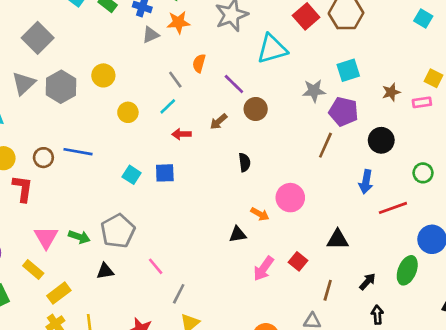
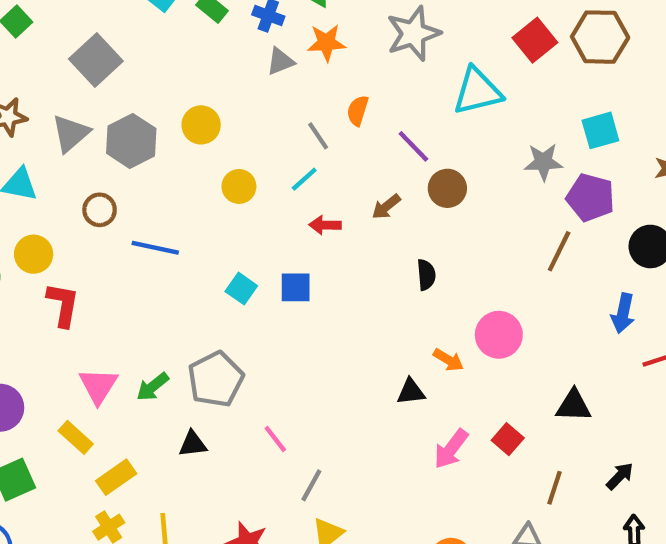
brown circle: (43, 158) -> (100, 210), moved
green arrow: (79, 237) -> (153, 387), turned 120

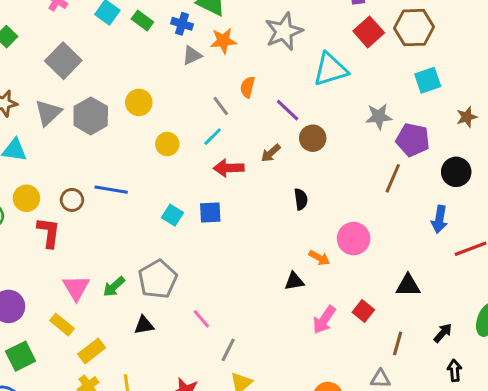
cyan square: (600, 130) -> (428, 80), moved
brown circle: (100, 210) -> (72, 200), moved
red arrow: (325, 225) -> (229, 168), size x1.4

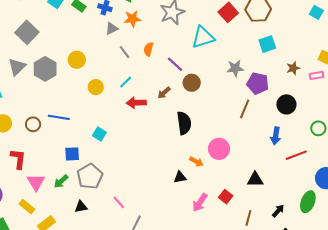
gray line: (221, 106) -> (125, 52), moved
black semicircle: (301, 199) -> (184, 123), size x1.6
blue square: (210, 212) -> (72, 154), moved
red L-shape: (49, 232) -> (18, 159), moved

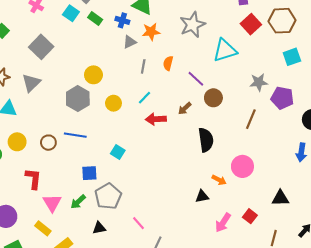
gray line: (125, 52) -> (143, 66), turned 48
gray hexagon: (45, 69) -> (78, 98), moved
brown line: (245, 109) -> (251, 119), moved

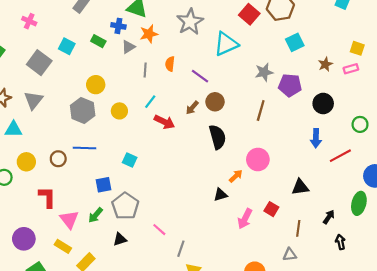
cyan square: (71, 13) -> (67, 46), moved
green rectangle: (95, 18) -> (98, 41), moved
brown circle: (213, 98) -> (215, 102), moved
red arrow: (156, 119) -> (164, 122), turned -144
orange arrow: (219, 180) -> (236, 176), turned -64

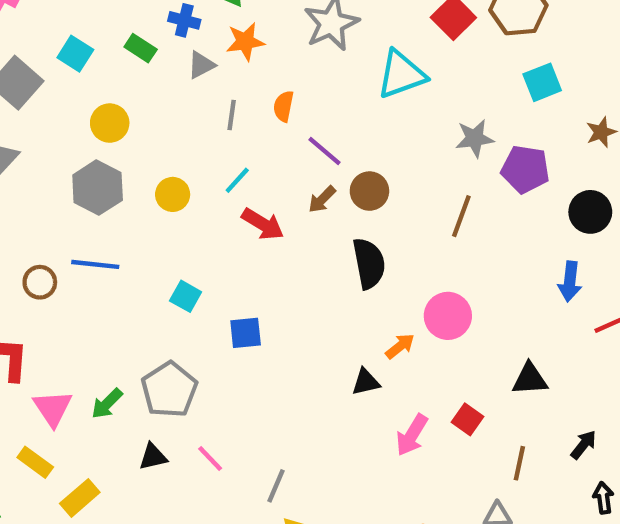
purple line: (200, 76) -> (324, 151), moved
yellow circle: (96, 85) -> (110, 123), moved
blue square: (103, 185) -> (246, 333), moved
pink line: (159, 230) -> (210, 459), moved

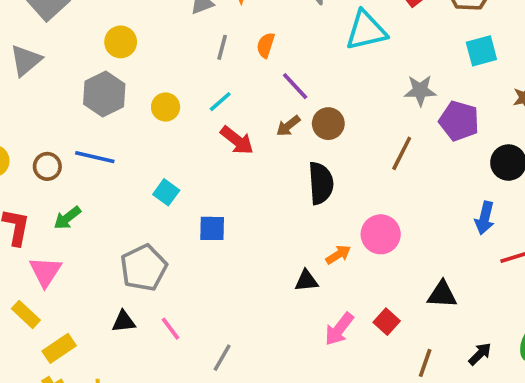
green arrow: (107, 404) -> (67, 218), moved

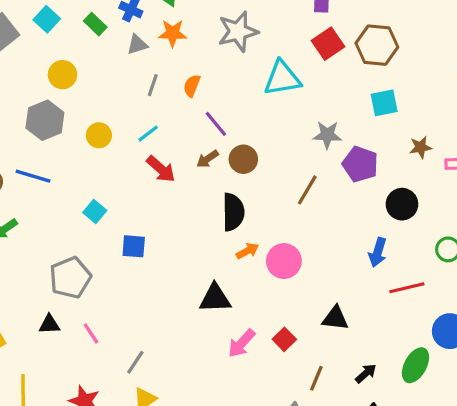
orange arrow: (338, 255) -> (247, 251), moved
black triangle: (306, 281) -> (215, 298), size x1.5

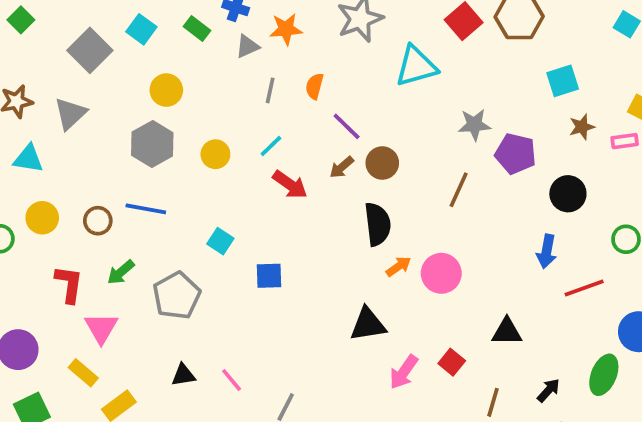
cyan square: (384, 103) -> (563, 81), moved
gray pentagon: (70, 278) -> (177, 296), moved

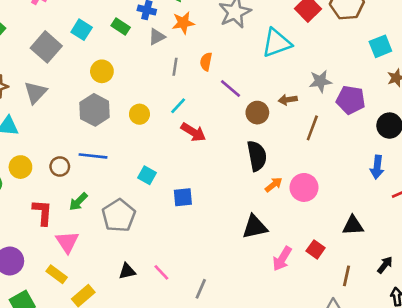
brown arrow: (342, 167) -> (288, 100), moved, turned 36

